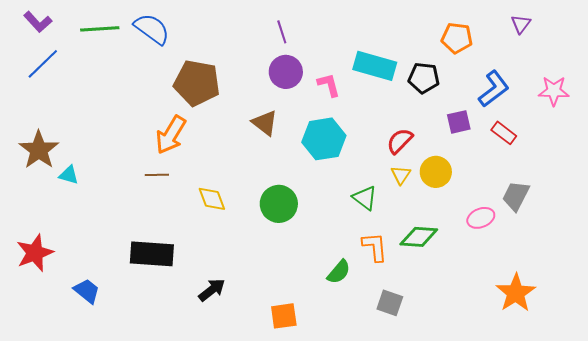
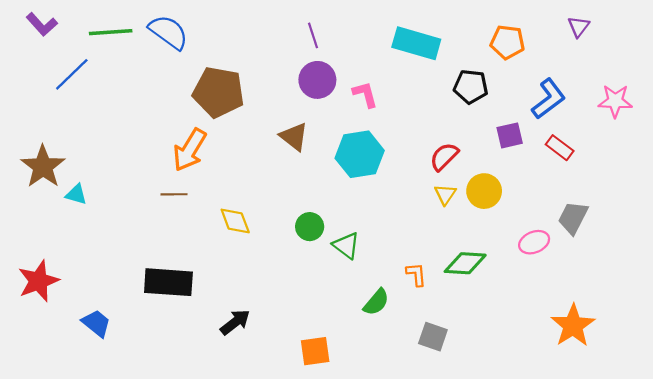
blue line: (43, 64) -> (72, 74), moved
cyan rectangle: (375, 66) -> (416, 43), moved
green triangle: (365, 198) -> (346, 245), moved
green circle: (279, 204) -> (310, 227), size x0.7
orange L-shape: (375, 247) -> (416, 274), size x0.7

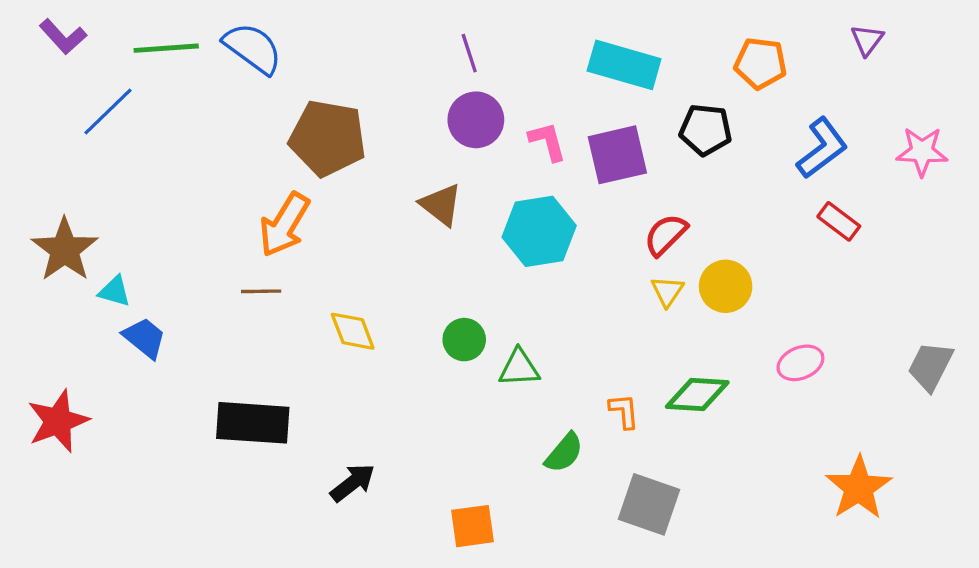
purple square: (510, 135) -> (617, 155), moved, size x1.5
gray trapezoid: (573, 218) -> (930, 366), moved
green triangle: (346, 245) -> (519, 368), turned -40
blue trapezoid: (96, 323) -> (145, 338), moved
gray square: (433, 337) -> (649, 504), size x1.4

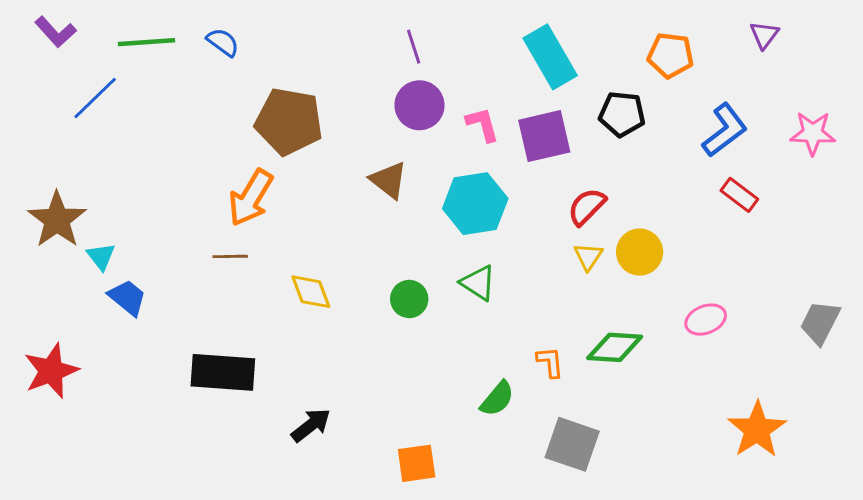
blue semicircle: (253, 48) -> (223, 42), size x0.6
cyan rectangle: (624, 65) -> (550, 57), turned 44
cyan triangle: (115, 291) -> (101, 256), turned 36
green triangle: (519, 368) -> (478, 283), moved, turned 36

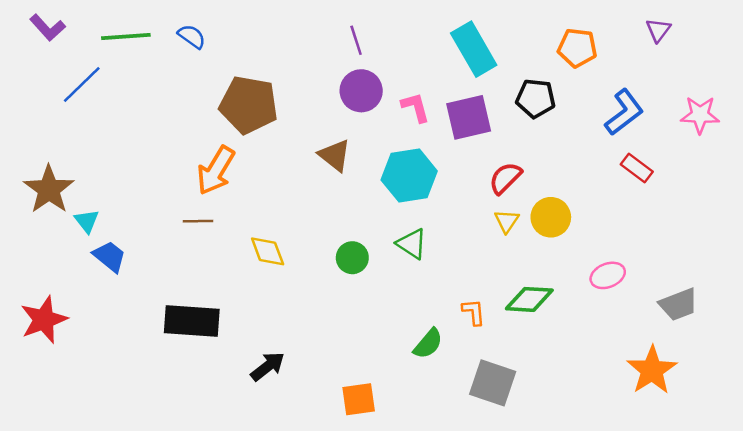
gray trapezoid: (820, 322) -> (678, 304), moved, turned -138

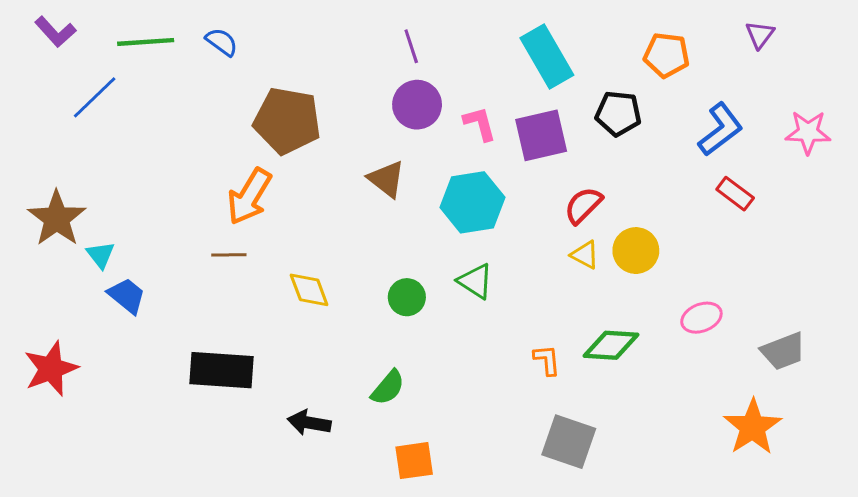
yellow triangle: (507, 221) -> (585, 255), turned -36
green semicircle: (428, 344) -> (388, 388), moved
black arrow: (268, 366) -> (309, 423), turned -132

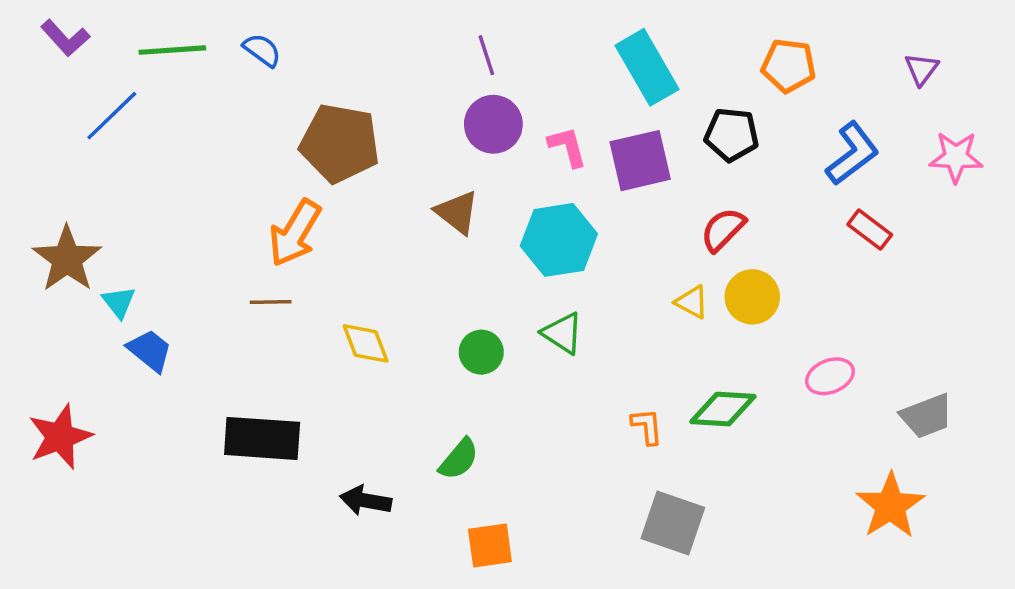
purple triangle: (760, 35) -> (921, 69), moved
red semicircle: (583, 205) -> (723, 230), moved

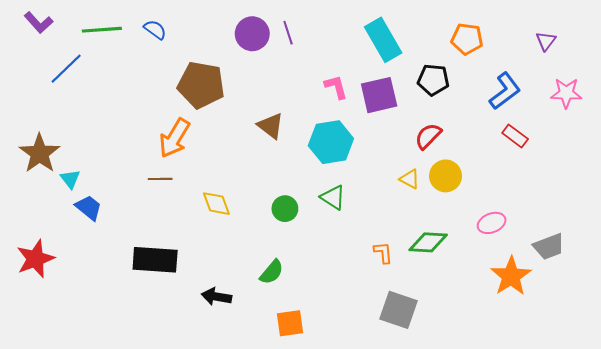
purple circle: (493, 124) -> (252, 34), moved
orange star: (890, 506) -> (511, 276), moved

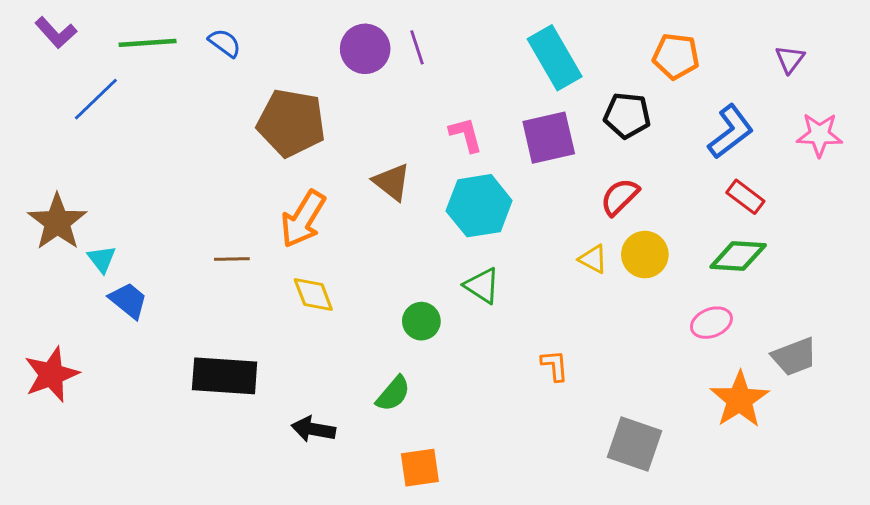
pink L-shape: (336, 87) -> (466, 135), moved
orange arrow: (174, 138) -> (303, 219), moved
green circle: (285, 209) -> (421, 321), moved
green diamond: (428, 242) -> (738, 256), moved
gray square: (398, 310) -> (634, 444), moved

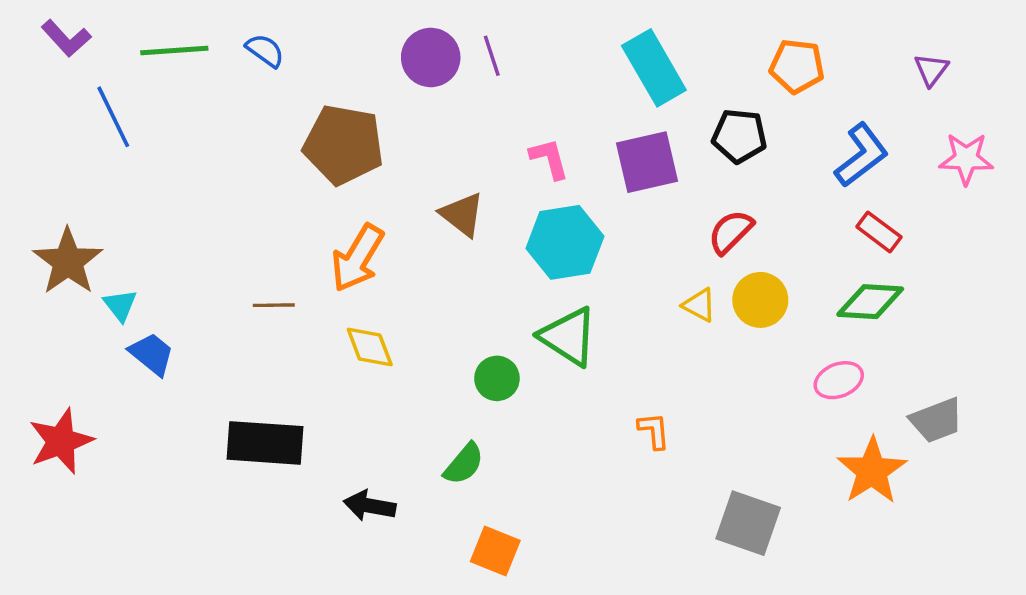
blue line: (96, 99) -> (113, 117), turned -72
green triangle: (482, 286) -> (568, 337), size x1.4
orange square: (420, 468) -> (495, 551), turned 30

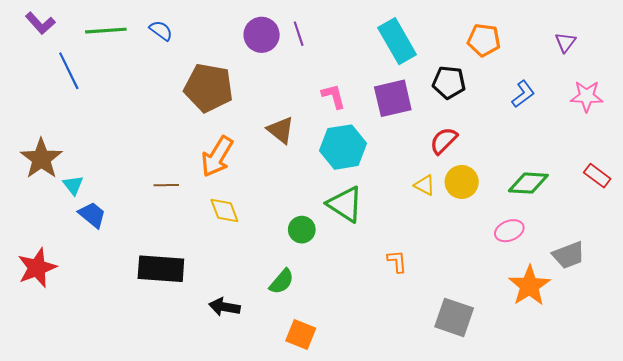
blue L-shape: (861, 155) -> (523, 94), size x0.7
red rectangle: (879, 232) -> (597, 176), moved

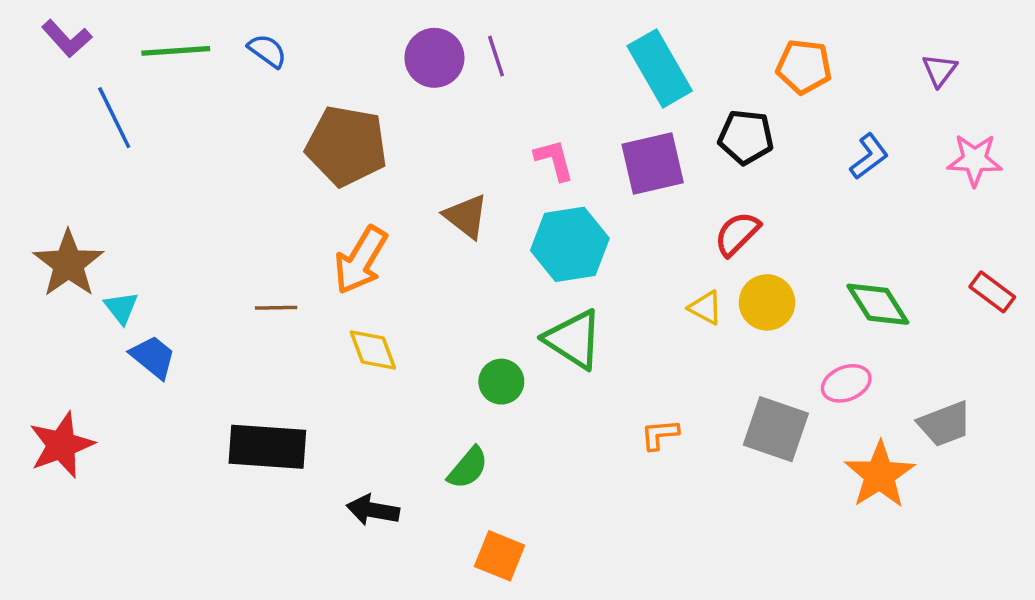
green diamond: (528, 183) -> (878, 304), turned 54
orange L-shape: (397, 261) -> (660, 434), turned -90
gray square: (454, 317) -> (776, 429), moved

